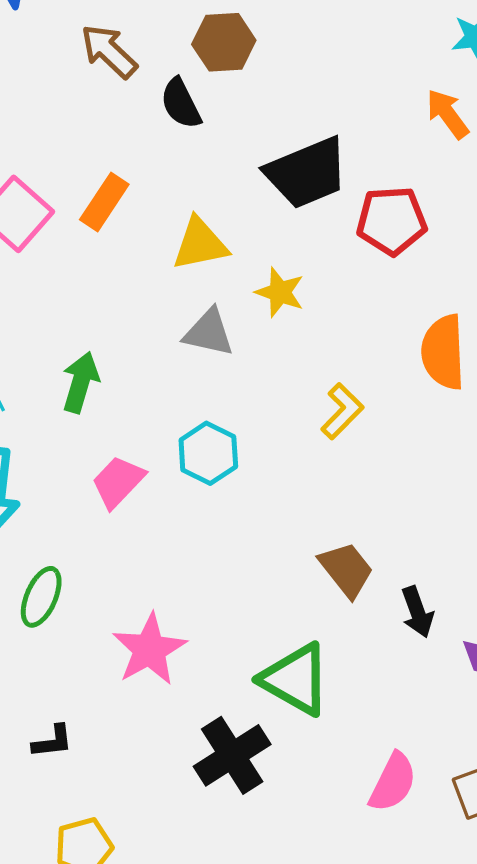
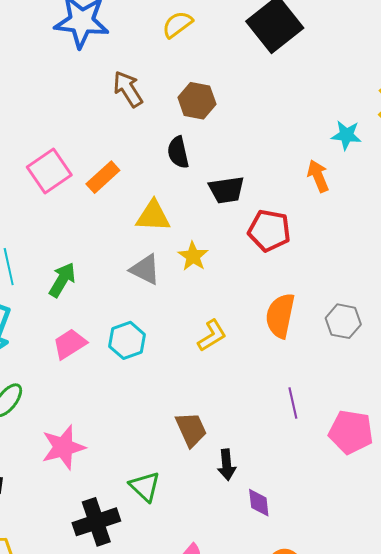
black semicircle: (181, 103) -> (178, 152), moved
black trapezoid: (307, 173) -> (227, 190), size x0.7
green triangle: (295, 679) -> (145, 486), size x0.7

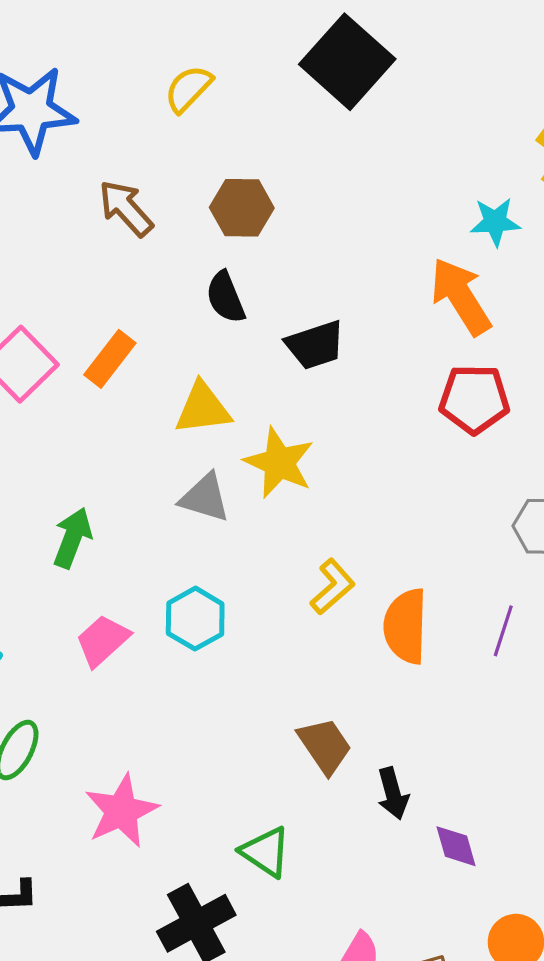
orange arrow: (318, 176) -> (461, 296), size x1.5
red pentagon: (269, 231) -> (474, 399), moved
yellow star: (193, 256) -> (279, 463), size x1.4
orange semicircle: (280, 316) -> (406, 626), moved
purple line: (293, 403) -> (503, 631), moved, turned 40

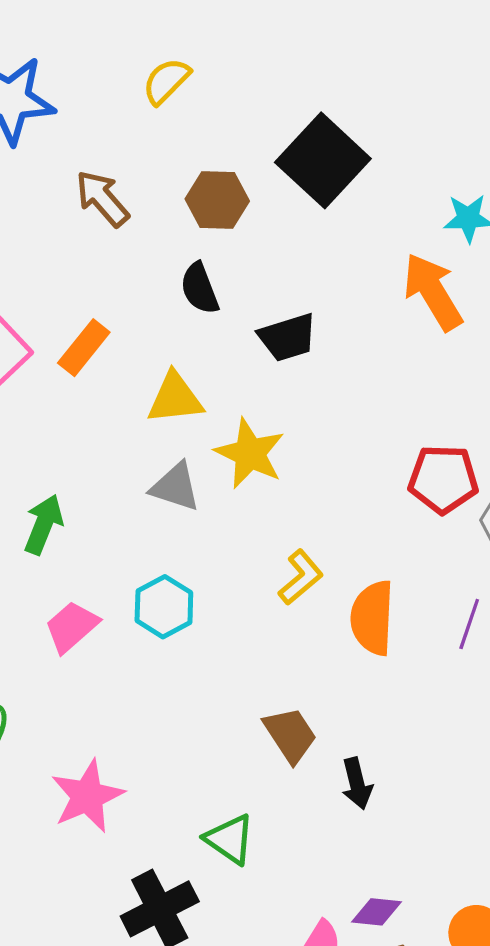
black square: (347, 62) -> (323, 160), moved
red pentagon: (474, 399) -> (443, 479), moved
purple diamond: (456, 846) -> (376, 912), moved, turned -69

